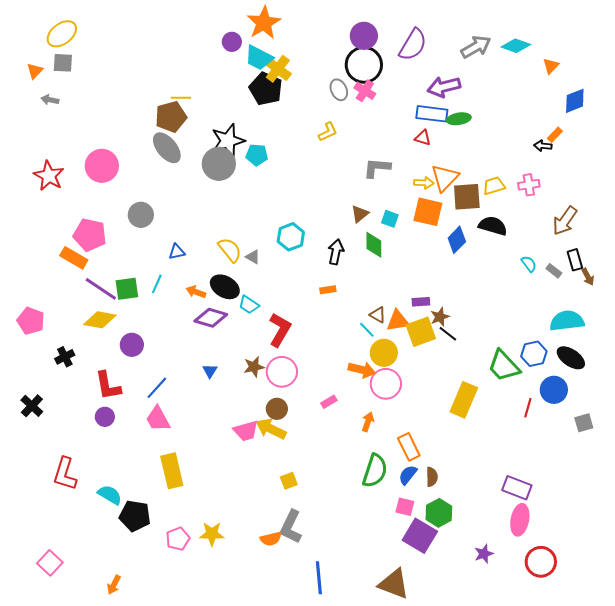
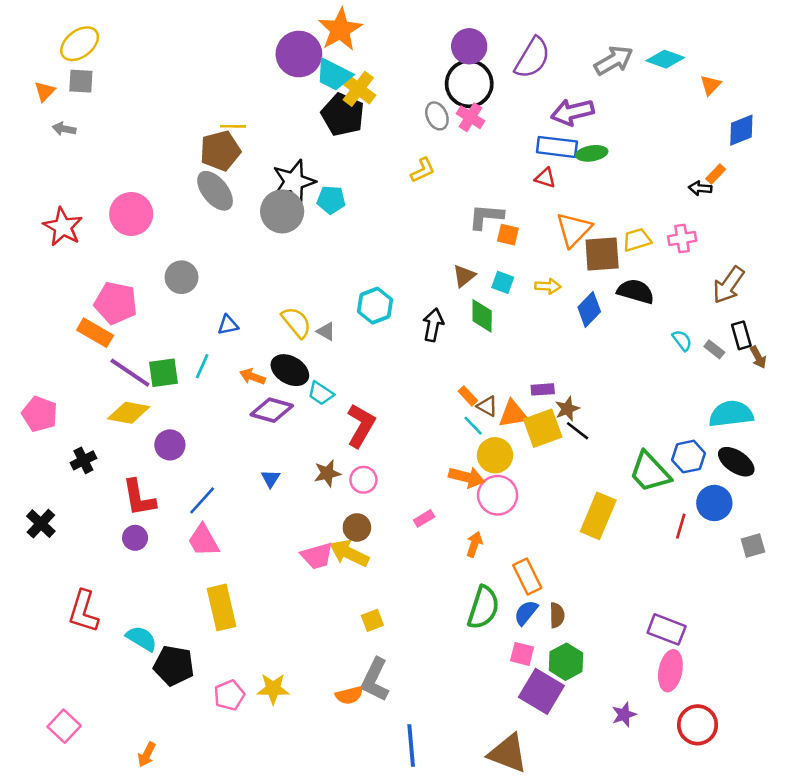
purple circle: (232, 42) -> (299, 54), size x1.8
yellow arrow: (424, 183) -> (548, 286), moved
orange square: (428, 212) -> (508, 235), moved, size x0.6
orange rectangle: (328, 290) -> (468, 396), moved, turned 56
pink circle: (282, 372) -> (363, 480), size x0.7

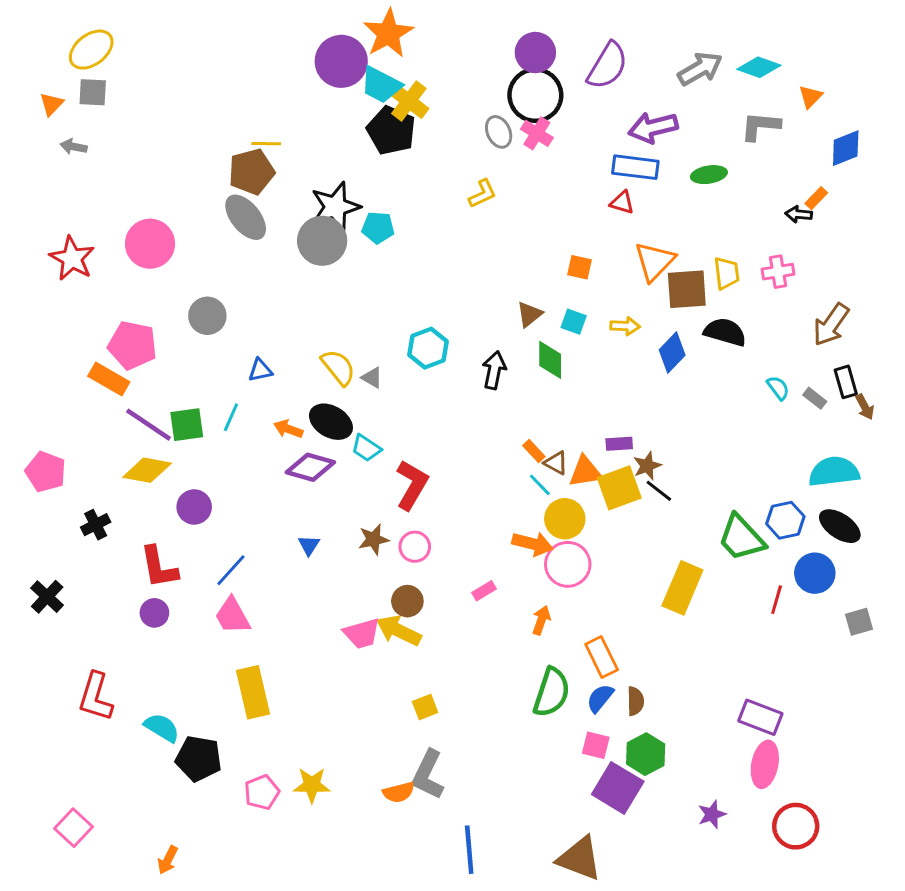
green ellipse: (592, 153) -> (709, 175), moved
gray L-shape: (486, 217) -> (760, 126), moved
yellow trapezoid: (637, 240) -> (727, 273), turned 100

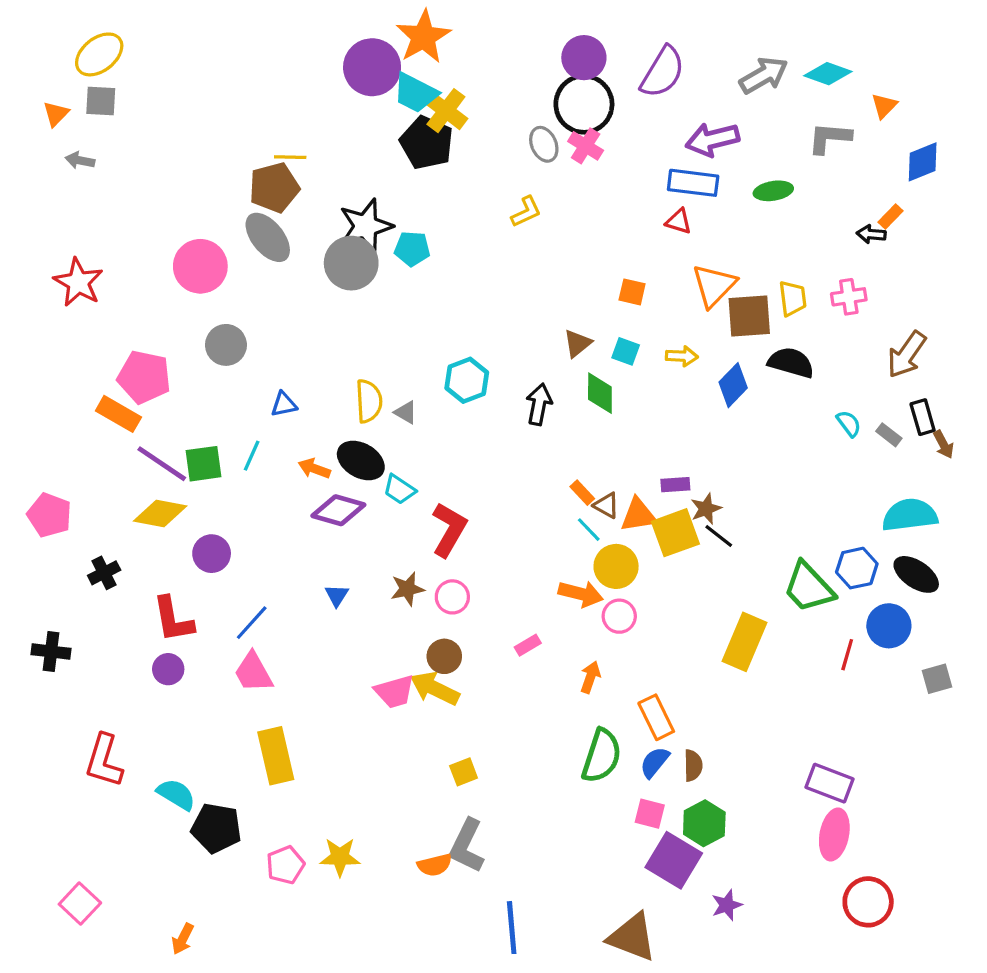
pink circle: (150, 244) -> (200, 266), moved
yellow semicircle: (338, 367) -> (369, 401), turned 36
pink circle: (568, 564) -> (619, 616), size x0.7
black cross: (47, 597) -> (51, 652), turned -36
purple star: (712, 814) -> (727, 905), moved

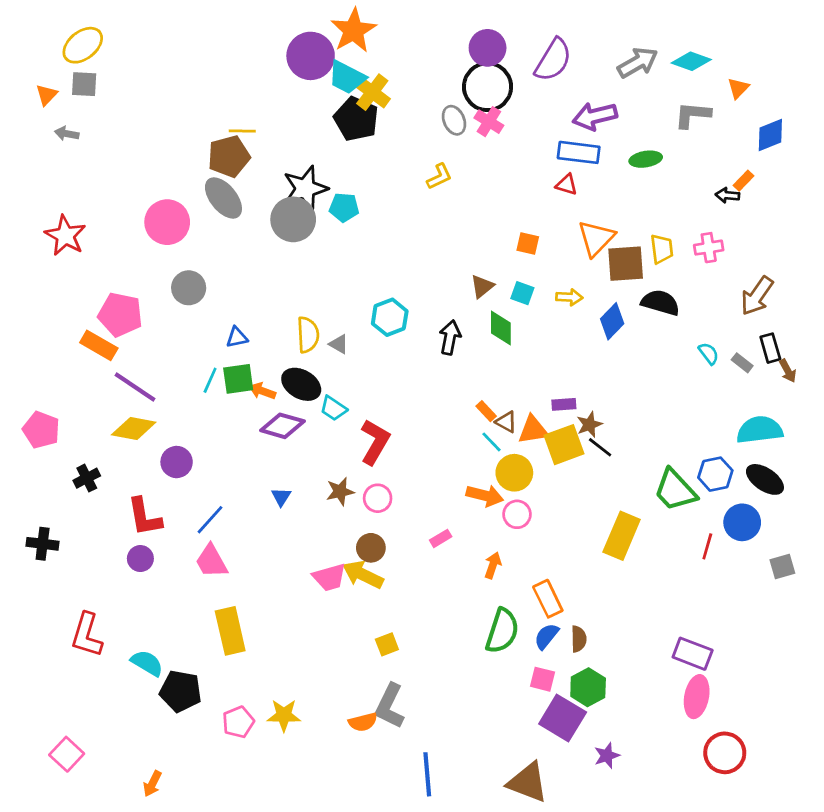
green square: (204, 464) -> (238, 379), moved

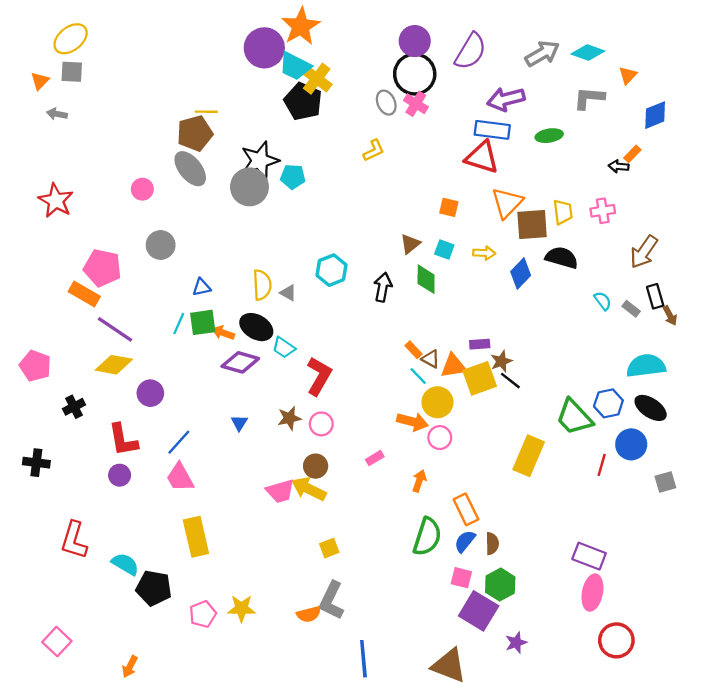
red triangle: (567, 185) -> (482, 157), size x1.8
pink circle: (167, 222) -> (142, 189), size x0.6

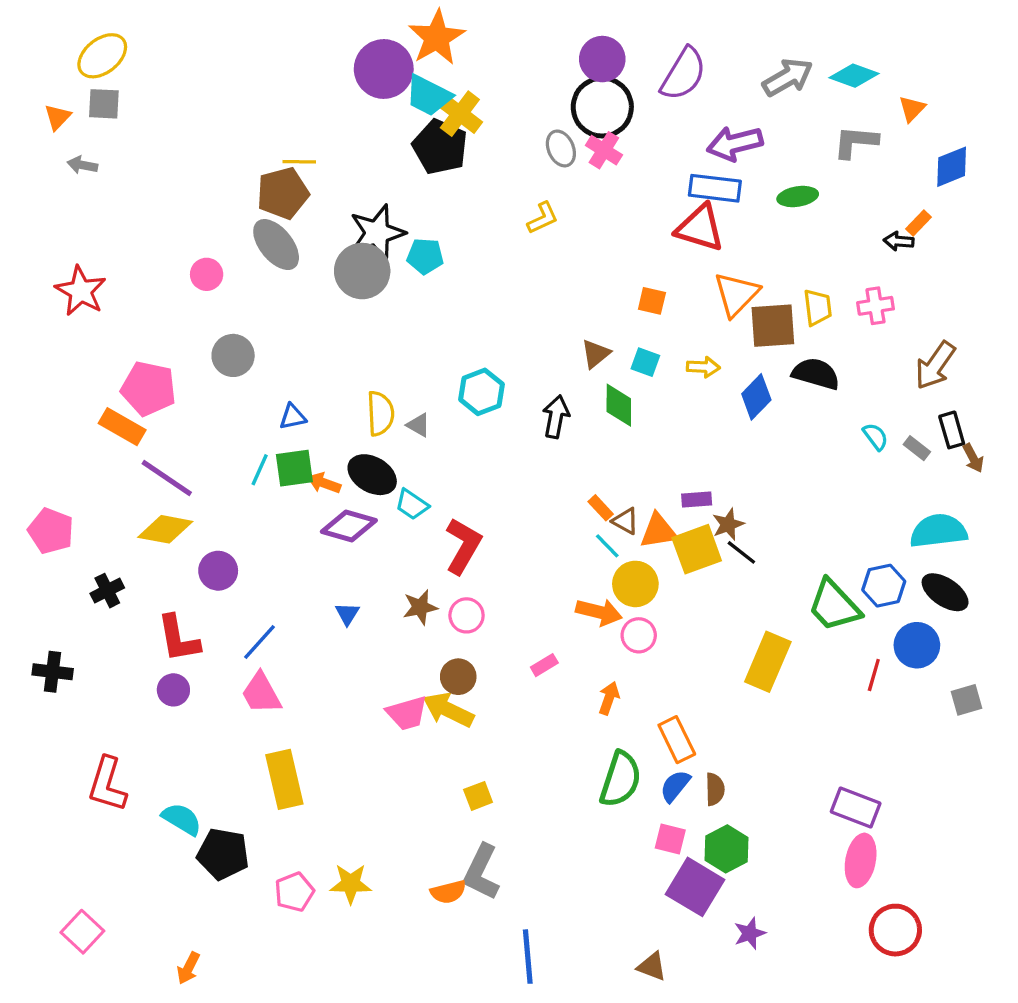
brown triangle: (449, 665) -> (652, 966), size x0.6

